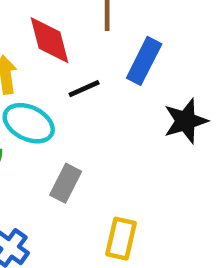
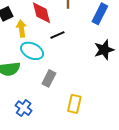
blue rectangle: (144, 61) -> (100, 14), moved

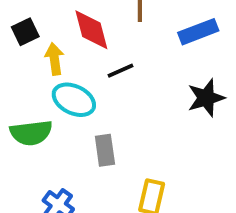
blue rectangle: (100, 14) -> (198, 32), turned 42
gray rectangle: (49, 78) -> (105, 150), turned -35

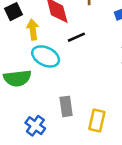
gray rectangle: (105, 150) -> (66, 106), moved

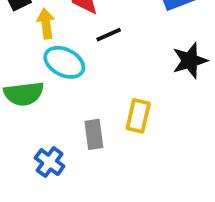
yellow rectangle: (97, 121) -> (138, 116), moved

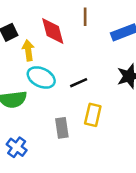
black line: (109, 35) -> (79, 83), moved
blue cross: (50, 162) -> (17, 147), moved

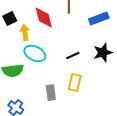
black line: (79, 83) -> (73, 56), moved

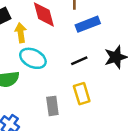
blue rectangle: (99, 19) -> (88, 24), moved
yellow rectangle: (75, 83) -> (82, 94), turned -30

